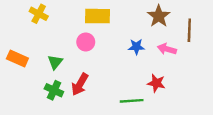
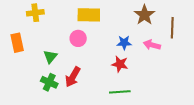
yellow cross: (39, 14) -> (35, 13), turned -35
orange rectangle: (17, 58) -> (17, 43), moved, turned 54
red star: (156, 83) -> (120, 64), moved

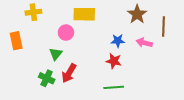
pink circle: (78, 38) -> (66, 33), moved
green triangle: (50, 57) -> (56, 54), moved

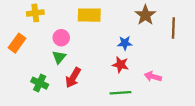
pink circle: (66, 33) -> (61, 38), moved
orange rectangle: (16, 41) -> (17, 43), turned 48
pink arrow: (144, 43) -> (153, 77), moved
green cross: (47, 78) -> (40, 83), moved

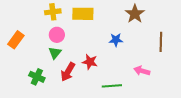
yellow cross: (35, 13) -> (53, 12), moved
brown line: (173, 28) -> (161, 42), moved
red star: (121, 65) -> (90, 62), moved

